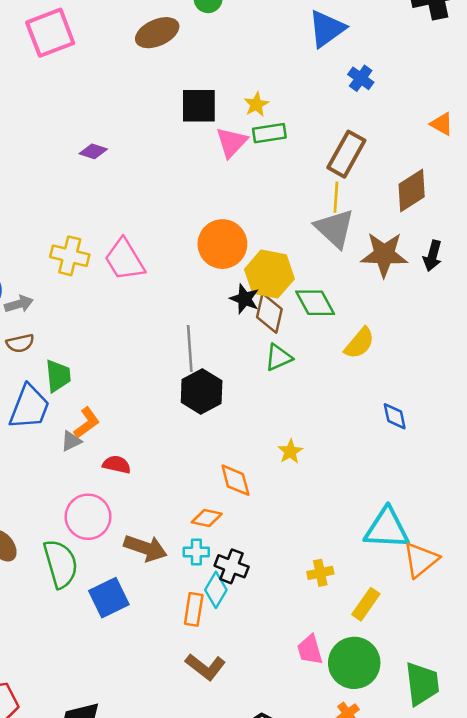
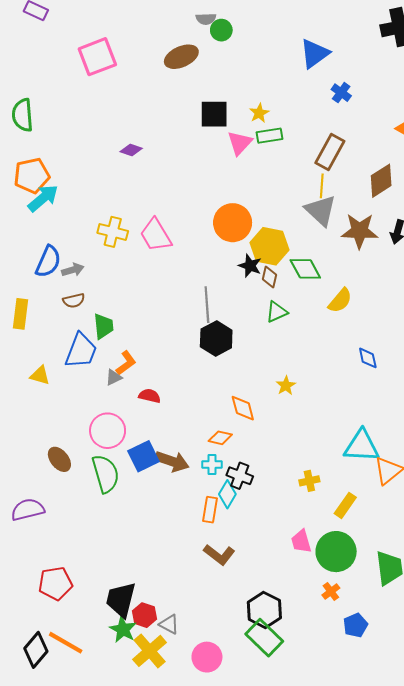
brown diamond: (269, 313) -> (269, 277), size x0.7
pink circle: (88, 517) -> (108, 431), moved
blue square: (109, 598) -> (143, 456), moved

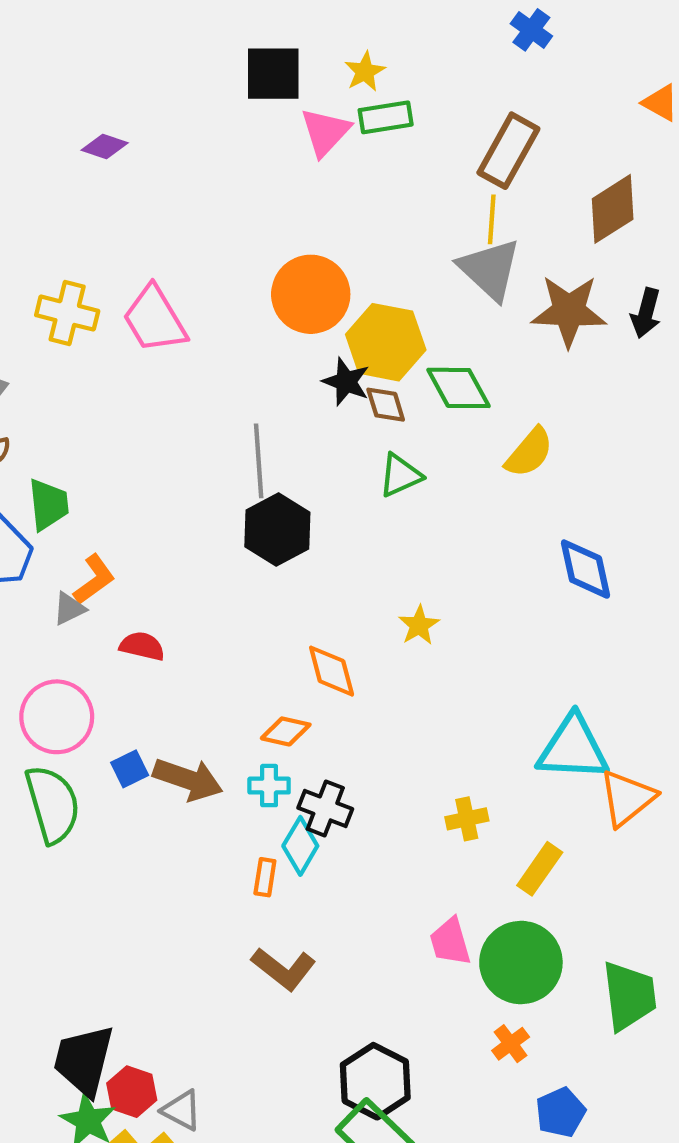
brown diamond: (269, 277) -> (386, 405), turned -30
blue diamond: (368, 358) -> (585, 569), size x1.4
blue square: (143, 456) -> (130, 769), size x0.6
orange rectangle: (210, 510) -> (265, 877), size x0.7

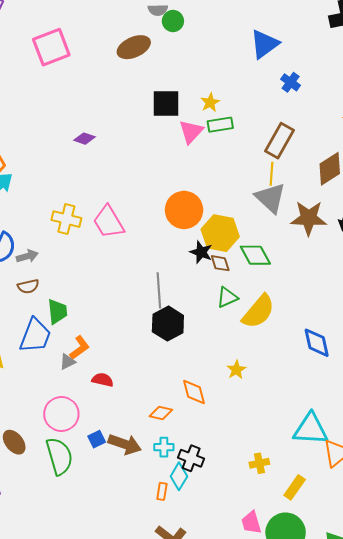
yellow semicircle: (529, 452) -> (258, 311), moved, size x1.4
orange diamond: (286, 731) -> (161, 413), moved

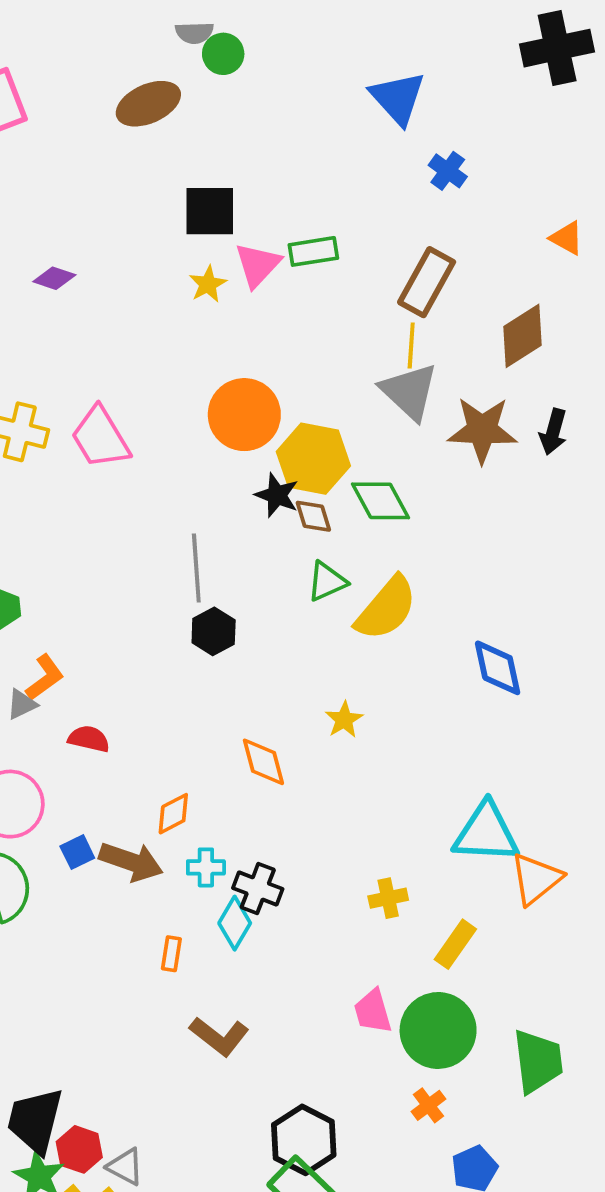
blue triangle: (264, 44) -> (398, 98), turned -36
yellow star: (210, 102) -> (208, 284), moved
black hexagon: (168, 324) -> (214, 631), size x0.7
orange diamond: (161, 413) -> (173, 814), moved, turned -40
orange rectangle: (162, 491) -> (171, 954), moved

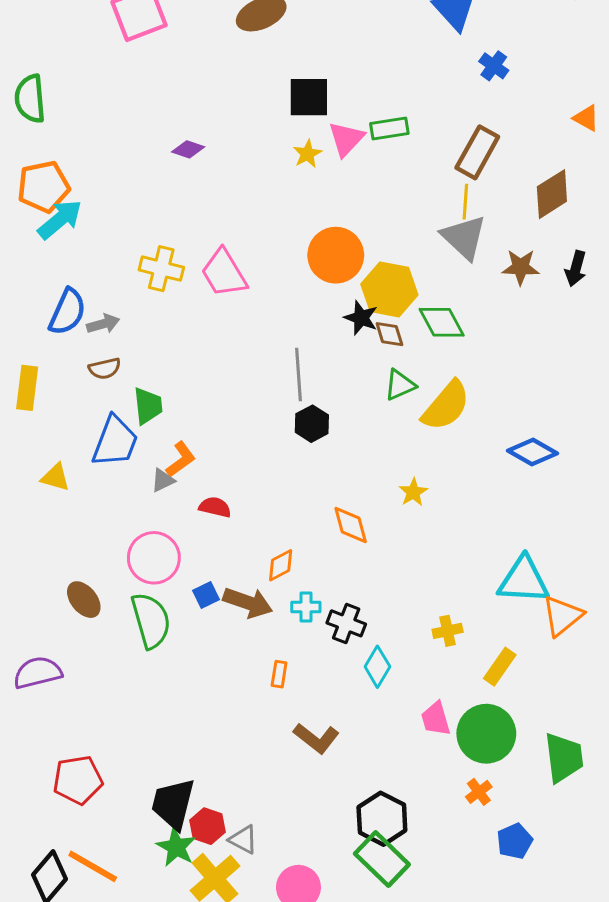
brown star: (482, 430) -> (521, 267), size x0.7
blue diamond: (498, 668) -> (533, 452), turned -48
cyan diamond: (235, 923) -> (377, 667), moved

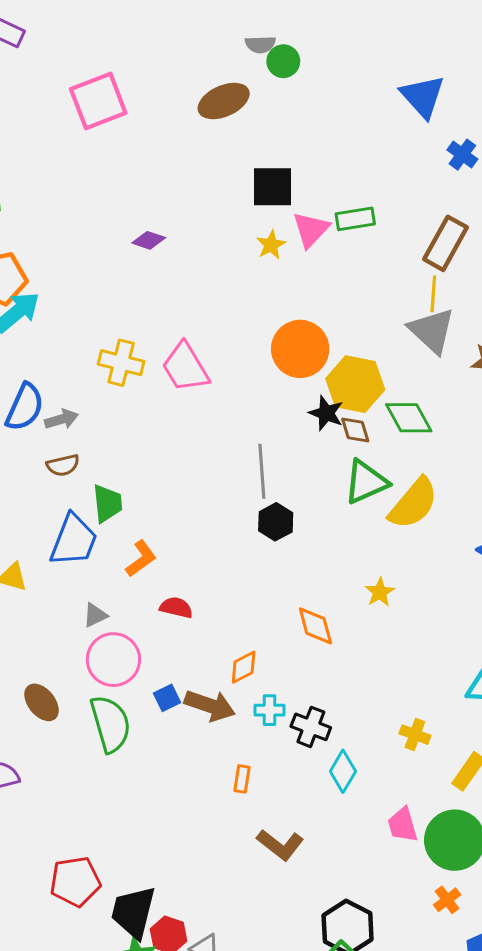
green triangle: (400, 385) -> (366, 482), size x1.4
gray triangle: (163, 480) -> (95, 615), moved
yellow cross: (448, 631) -> (415, 735), turned 32
red pentagon: (78, 780) -> (75, 881), moved

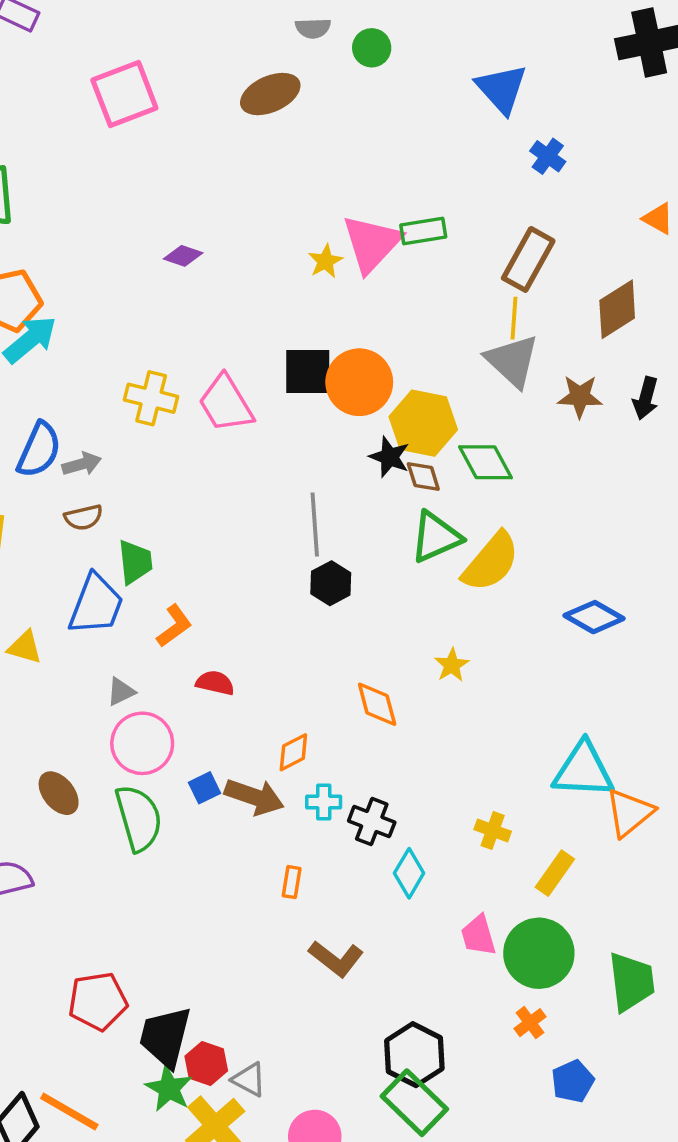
green circle: (283, 61) -> (372, 48), moved
black square: (273, 187) -> (308, 372), moved
pink triangle: (311, 230) -> (372, 243), size x1.4

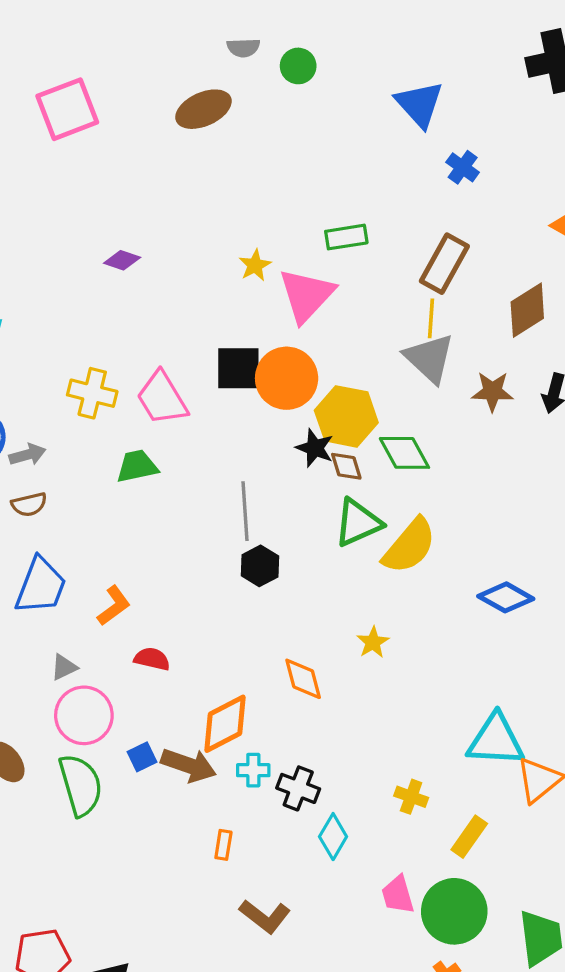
pink triangle: (372, 243) -> (306, 295), moved
green trapezoid: (135, 562) -> (137, 466), moved, turned -96
orange diamond: (293, 752) -> (225, 724), size x1.6

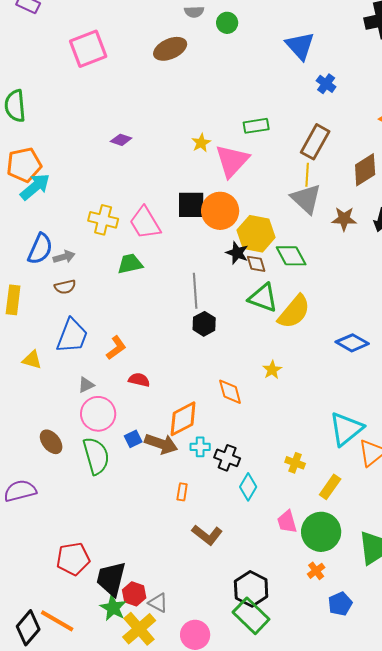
green triangle: (358, 523) -> (263, 298), turned 44
cyan triangle: (496, 740) -> (346, 429), turned -42

